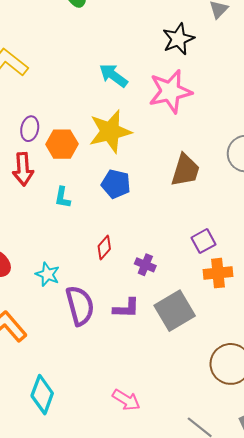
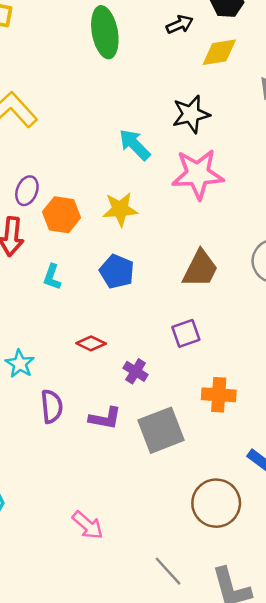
black star: (178, 39) -> (191, 114), moved
yellow star: (110, 131) -> (120, 209), size x0.7
purple square: (204, 241) -> (186, 333), moved
red diamond: (104, 248) -> (91, 343), turned 65
purple semicircle: (80, 306) -> (52, 406), size x0.7

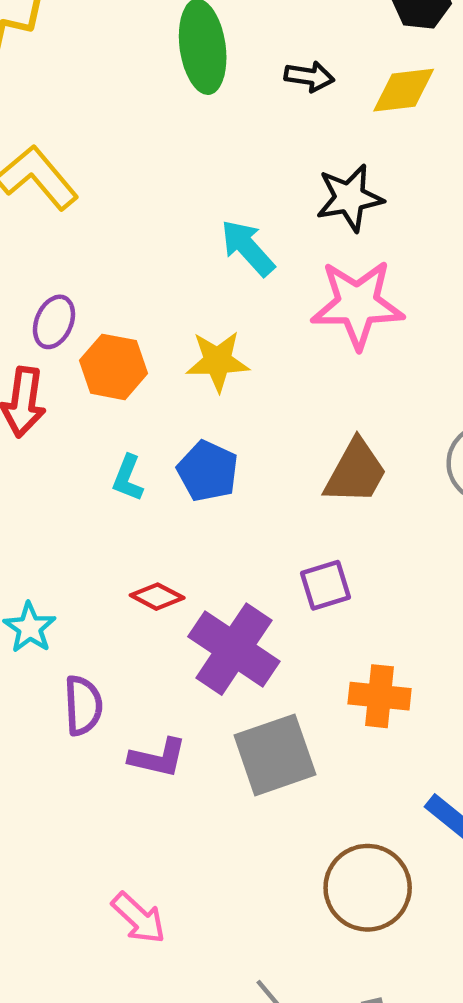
black arrow: (180, 24) -> (309, 76), moved, turned 30
cyan L-shape: (52, 277) -> (128, 478), moved
purple cross: (136, 371) -> (234, 649), size x2.0
purple L-shape: (105, 418) -> (158, 758), moved

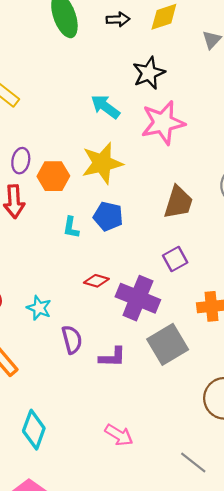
yellow star: (218, 361) -> (102, 163), size x1.4

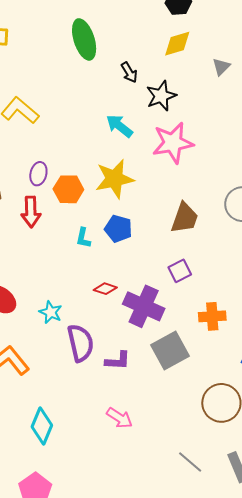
black arrow: (118, 19) -> (129, 72), moved, turned 60
purple semicircle: (72, 340) -> (80, 343), size x1.4
pink arrow: (119, 435) -> (119, 418), moved

